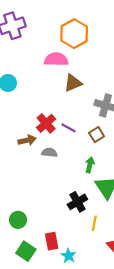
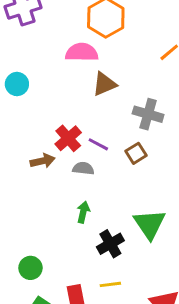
gray semicircle: (49, 153) -> (83, 168), moved
green arrow: (90, 165) -> (83, 212), moved
yellow line: (94, 223) -> (110, 284), moved, turned 72

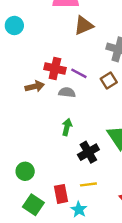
red cross: (68, 138) -> (55, 69), turned -36

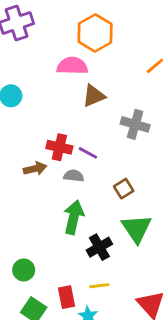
brown square: (109, 80) -> (124, 189), moved
green arrow: (67, 127) -> (74, 217), size x1.6

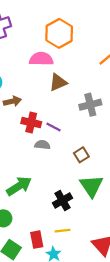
gray cross: (135, 124) -> (90, 105), turned -30
brown arrow: (35, 169) -> (12, 101), moved
green arrow: (74, 217) -> (19, 186), moved, turned 45

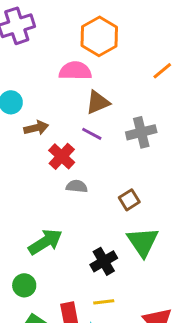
red cross: (31, 123) -> (62, 156), turned 30
purple line: (54, 127) -> (92, 134), moved

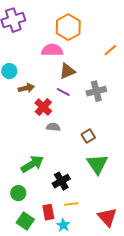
black cross: (104, 261) -> (61, 181), moved

